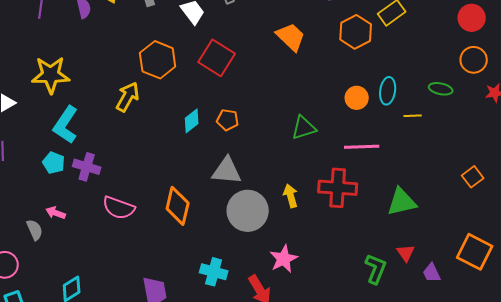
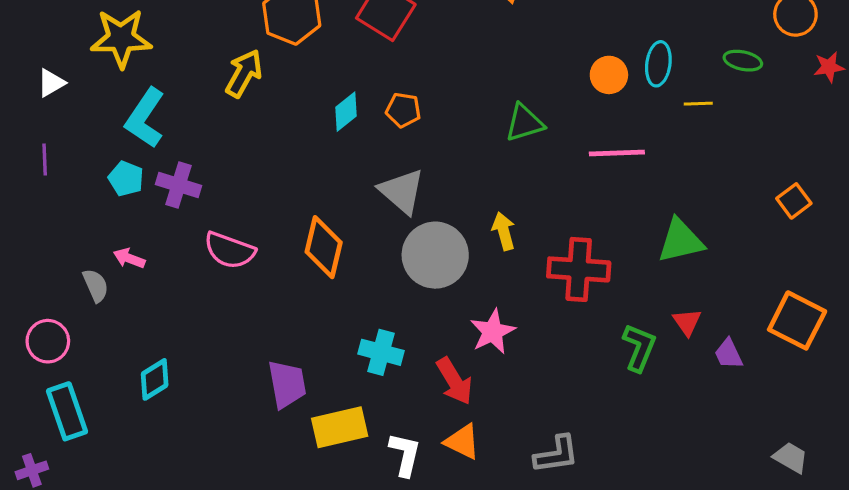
gray triangle: (227, 171) -> (402, 191), turned 36
red cross: (338, 188) -> (579, 269), moved

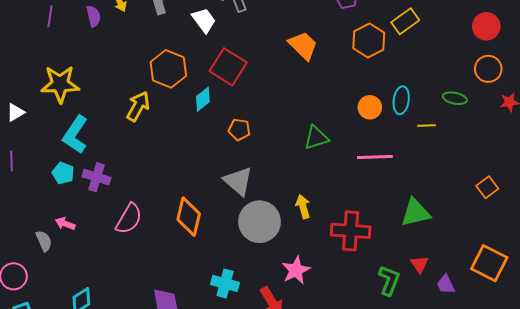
cyan diamond: (346, 112) -> (203, 99), moved
pink semicircle: (230, 250) -> (129, 219), turned -80

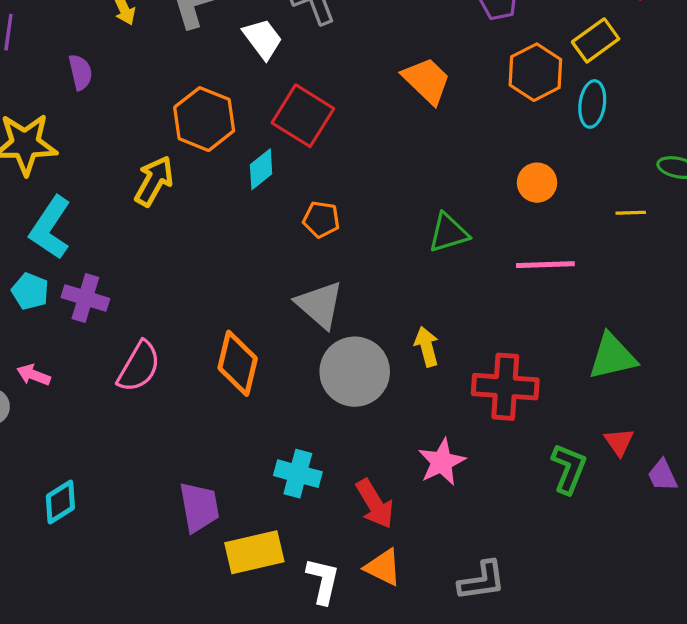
purple semicircle: (93, 16) -> (80, 72), moved
cyan ellipse: (401, 100) -> (592, 104), moved
pink star: (296, 270) -> (442, 462), moved

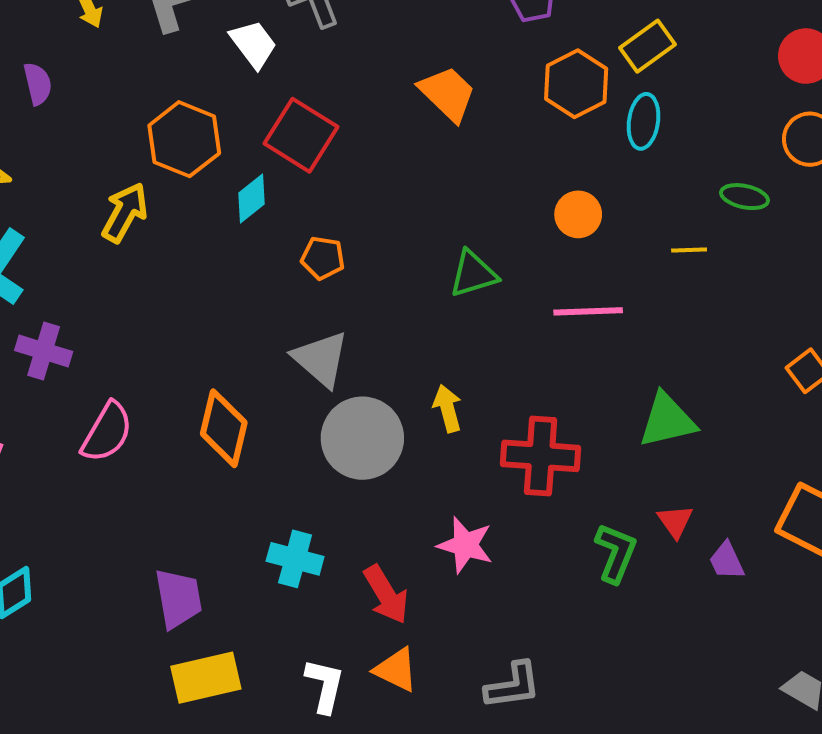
pink star: (442, 462) -> (465, 545), turned -30
yellow rectangle: (254, 552) -> (206, 678), moved

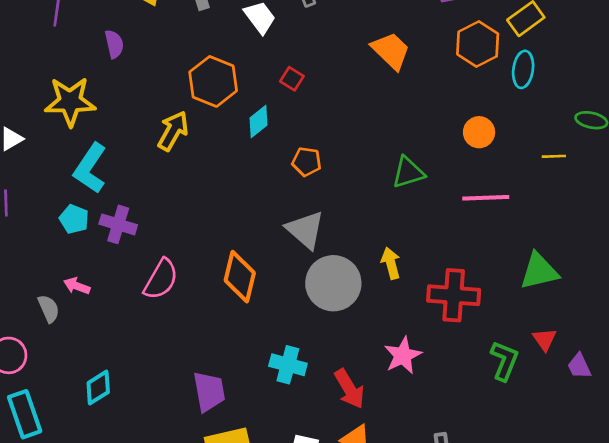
red square: (301, 135) -> (292, 79), size x0.5
pink star: (465, 545) -> (403, 355), turned 30

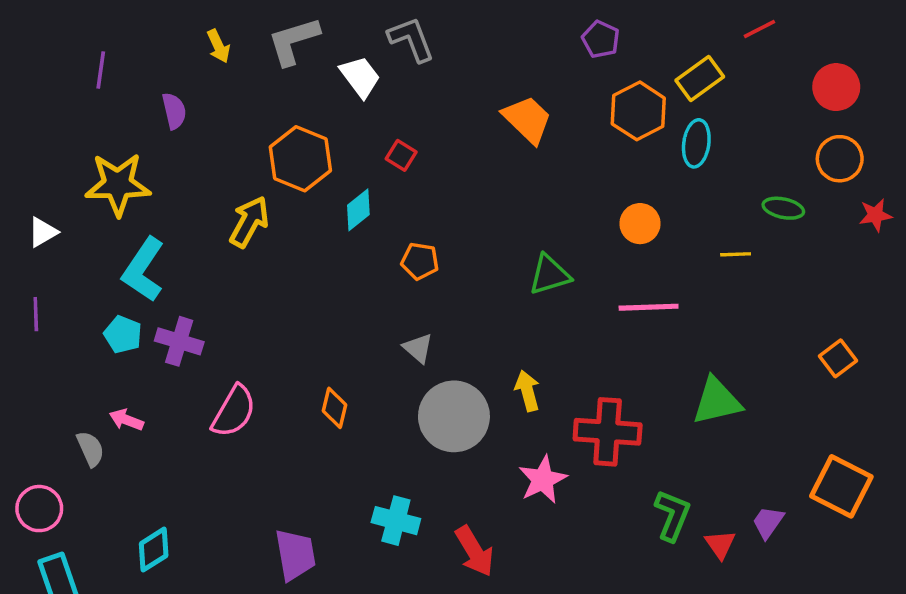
gray triangle: (305, 230) -> (418, 348), size x0.6
orange diamond: (240, 277) -> (335, 408), size x0.6
red triangle: (545, 339) -> (720, 544), moved
pink star: (403, 355) -> (543, 480), moved
purple trapezoid: (579, 366) -> (768, 522), turned 60

